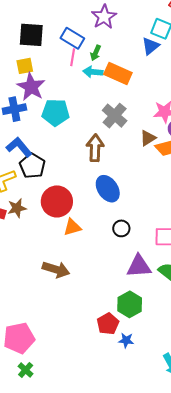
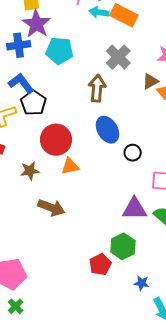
brown star: (17, 208) -> (30, 171), moved
black circle: (121, 228) -> (133, 153), moved
blue star: (126, 340) -> (142, 283), moved

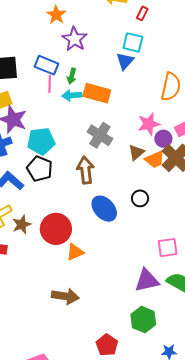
black pentagon: (33, 103) -> (40, 169), moved
black circle: (133, 153) -> (140, 198), moved
brown star: (30, 171) -> (22, 225), moved
red pentagon: (100, 264) -> (107, 345), moved

